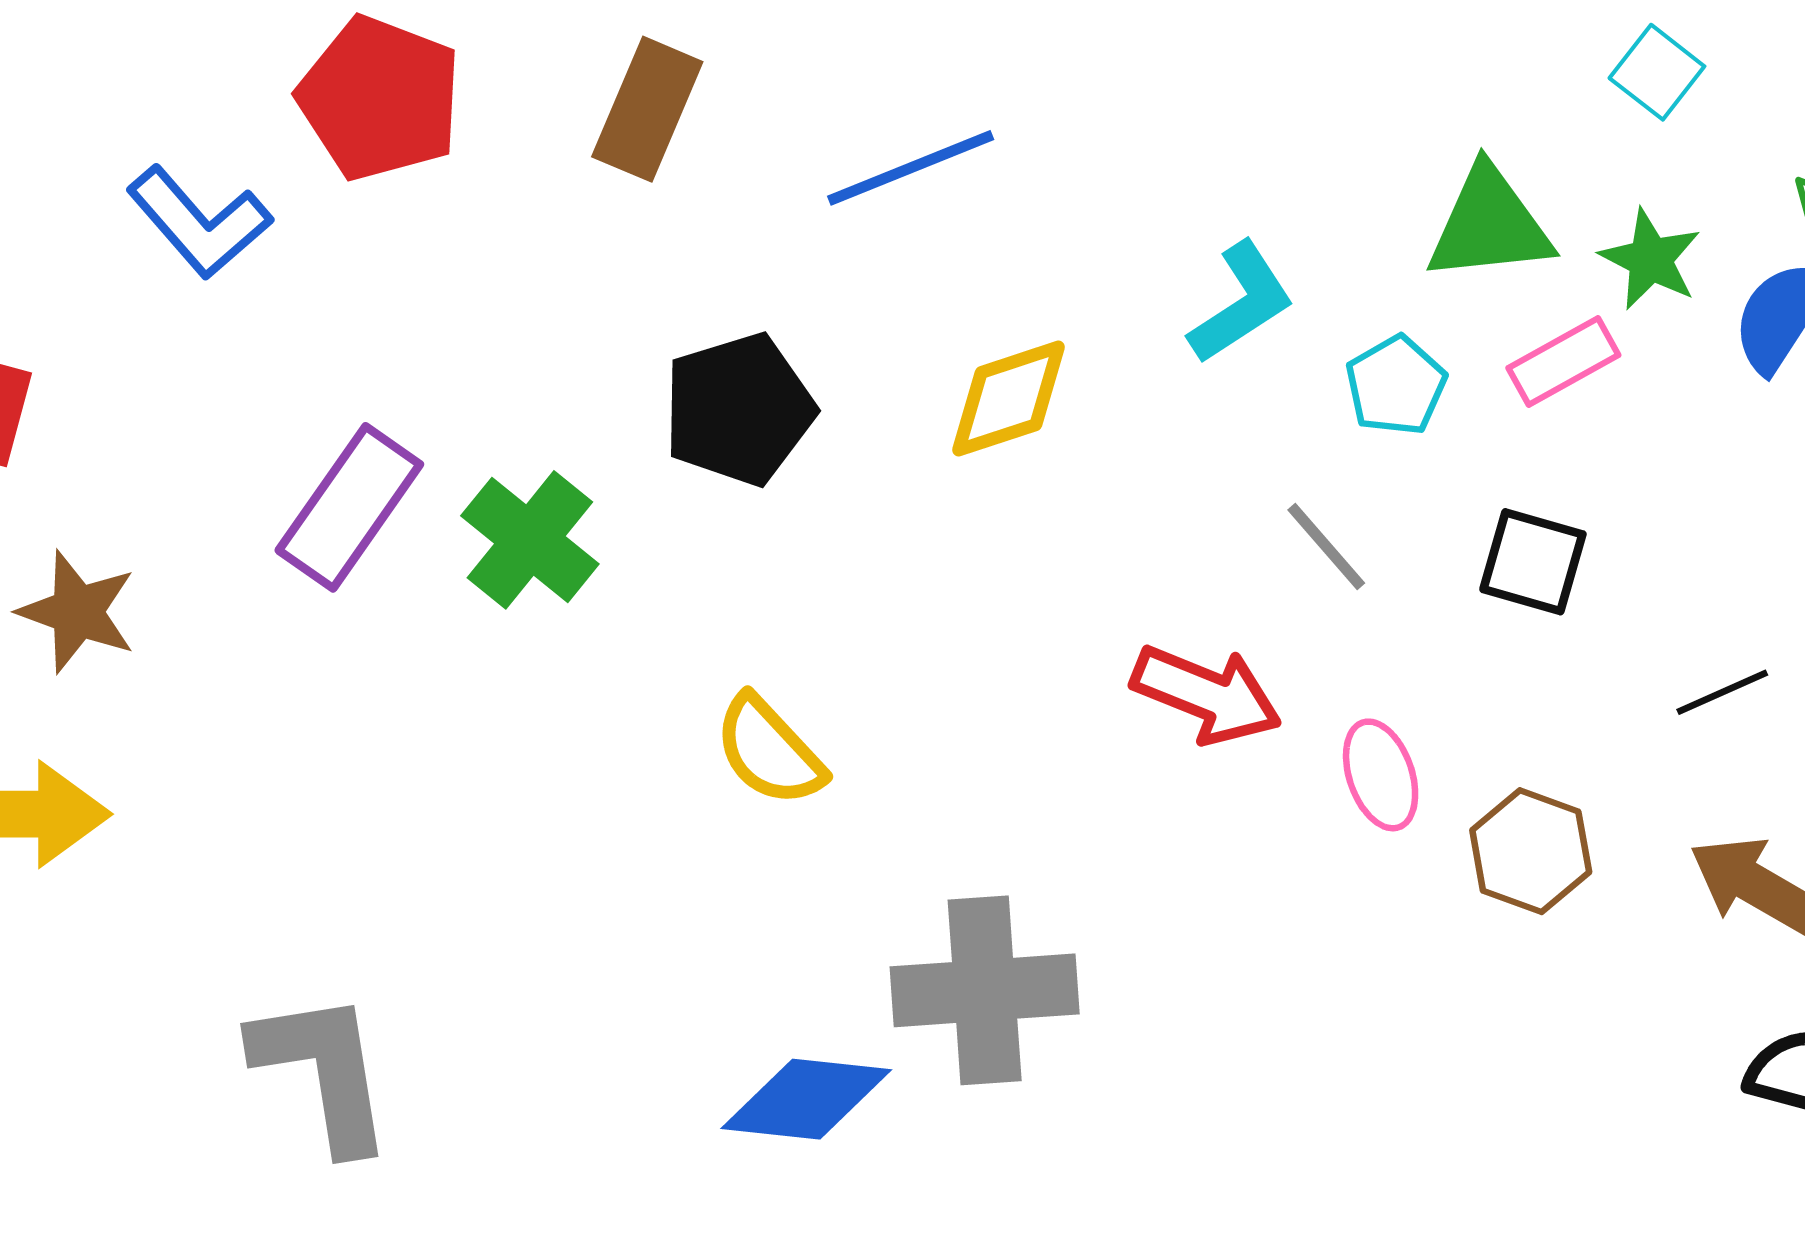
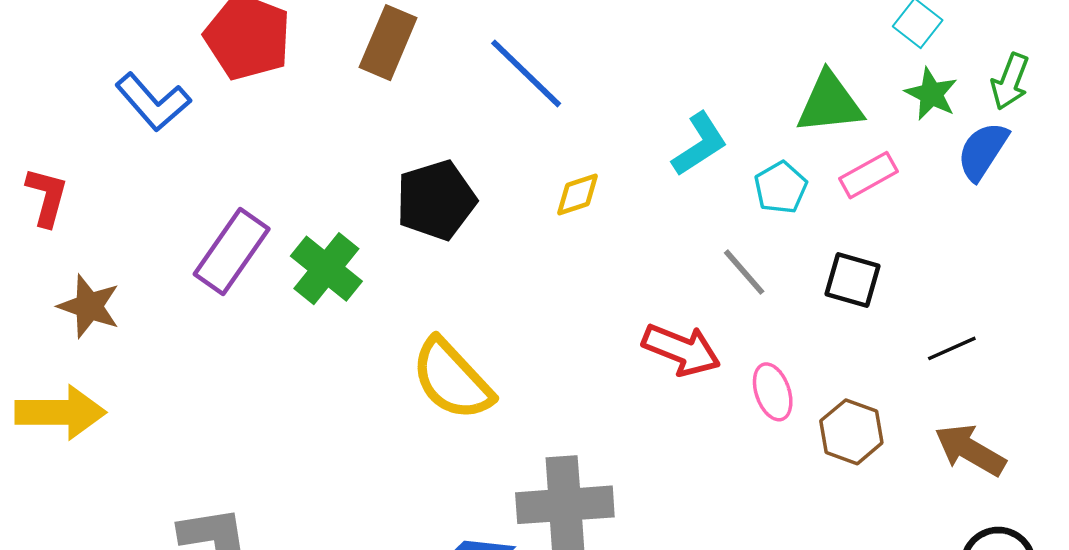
blue line: (911, 168) -> (526, 73), turned 66
green star: (1650, 259) -> (931, 94), moved
yellow diamond: (1009, 399) -> (577, 194), size x0.7
yellow semicircle: (769, 751) -> (452, 379), size x1.4

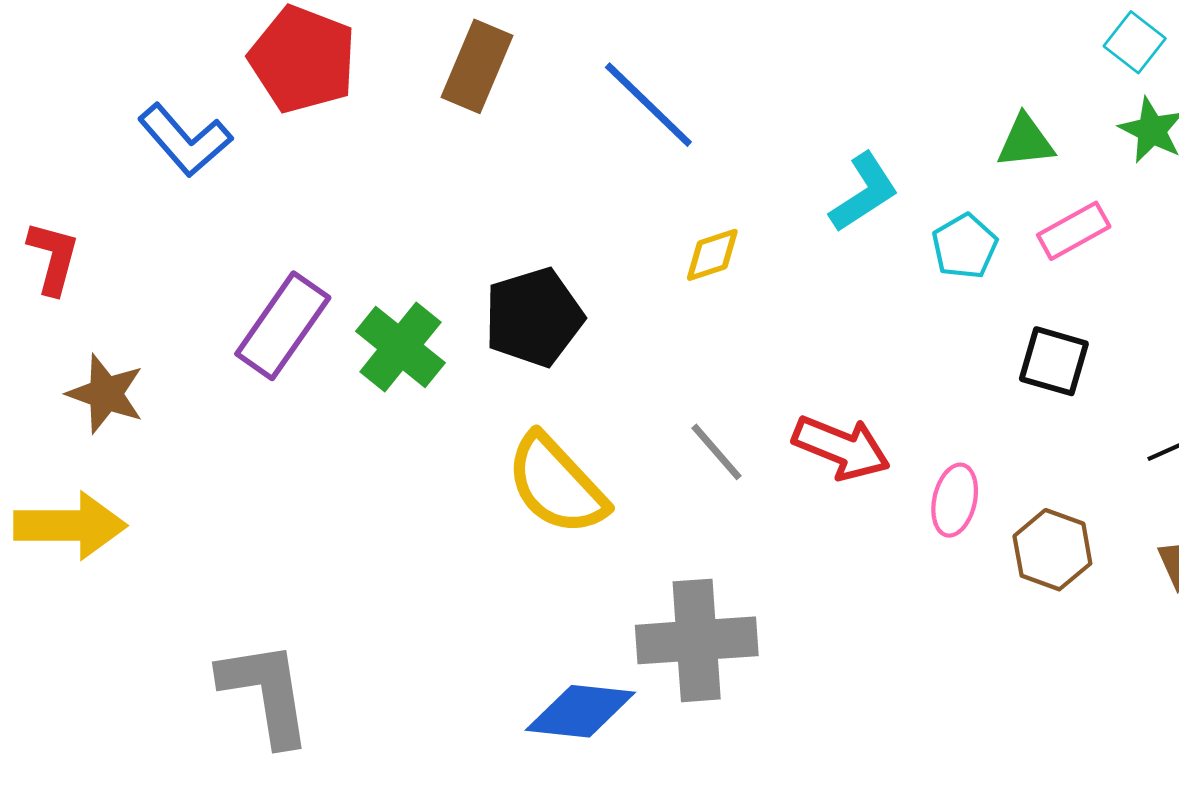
green triangle: (830, 103) -> (1026, 141), size x0.7
black pentagon: (436, 200) -> (534, 317), moved
gray line: (744, 272) -> (717, 452), moved
pink ellipse: (773, 392) -> (955, 500), turned 32

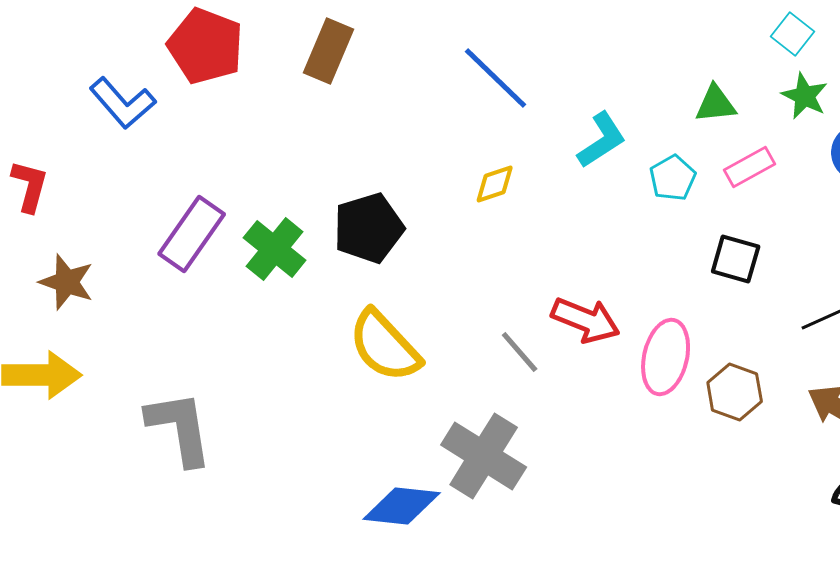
blue line: (648, 105) -> (496, 78), moved
gray line: (717, 452) -> (520, 352), moved
pink ellipse: (955, 500) -> (666, 357), size x1.5
gray cross: (697, 640) -> (484, 456), turned 36
gray L-shape: (266, 693) -> (180, 428), moved

